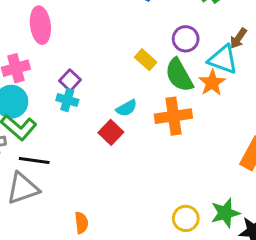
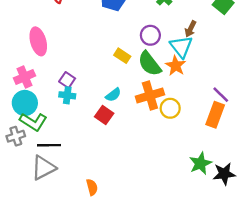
cyan triangle: (223, 59) -> (181, 47), turned 40
yellow circle: (186, 218) -> (170, 108), moved

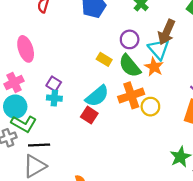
brown arrow: (190, 29) -> (167, 32), size x1.6
cyan semicircle: (113, 95) -> (97, 96), size x1.6

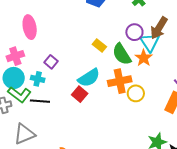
purple circle: (130, 39) -> (134, 32), moved
cyan cross: (54, 98) -> (38, 79), moved
black line: (39, 145) -> (40, 101), moved

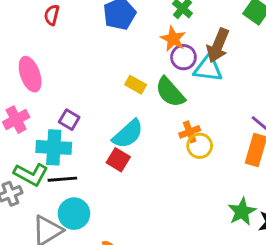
cyan triangle: (150, 42) -> (208, 68), turned -40
orange star: (144, 58) -> (173, 39), moved
cyan circle: (14, 78) -> (74, 214), moved
cyan cross: (38, 79) -> (54, 147), size x1.6
orange cross: (120, 81) -> (190, 132), moved, size x0.6

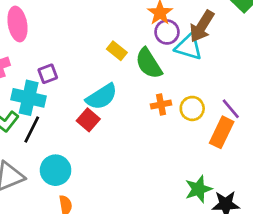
purple square: (69, 120) -> (48, 74), turned 30
yellow circle: (200, 146) -> (192, 108), moved
black line: (62, 179) -> (32, 130), turned -68
cyan circle: (74, 214) -> (56, 170), moved

